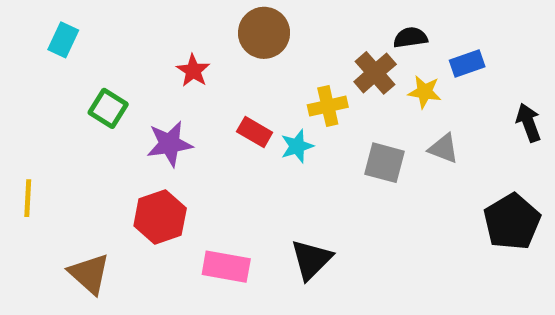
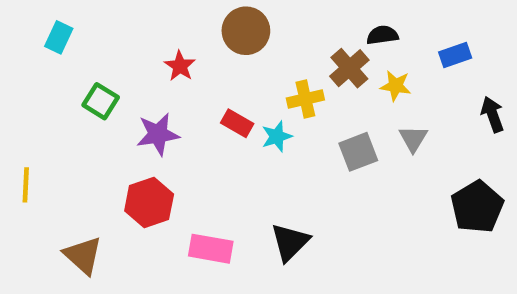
blue rectangle: (467, 64) -> (455, 55), moved
gray triangle: (444, 149) -> (413, 139), turned 40
gray square: (384, 163) -> (358, 152), turned -36

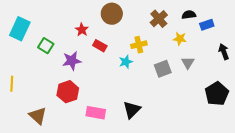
black semicircle: (382, 35) -> (189, 15), moved
cyan rectangle: (59, 37) -> (20, 29), moved, size x1.6
brown cross: (349, 68) -> (159, 19), moved
red rectangle: (237, 123) -> (100, 46), moved

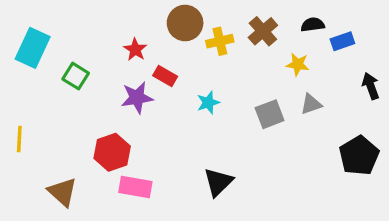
yellow cross: (139, 45) -> (220, 41), moved
purple star: (72, 61) -> (137, 98), moved
gray triangle: (188, 63) -> (311, 104), turned 40
pink rectangle: (96, 113) -> (135, 187), moved

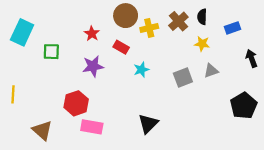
black semicircle: (313, 25) -> (202, 17), moved, turned -80
green square: (76, 76) -> (51, 52), turned -30
red rectangle: (165, 76) -> (121, 47), moved

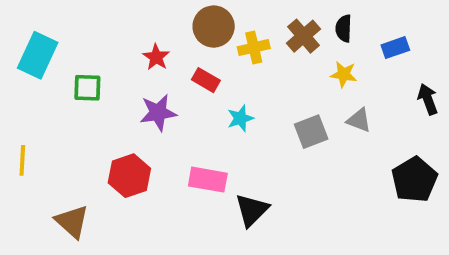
gray triangle: (211, 71) -> (359, 120), turned 40
pink rectangle: (92, 127) -> (208, 180), moved

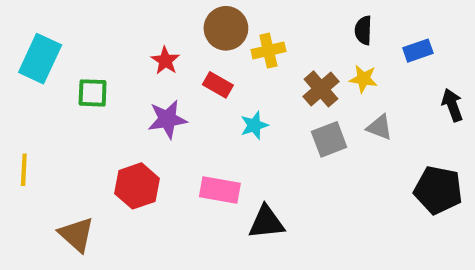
brown cross: (303, 36) -> (321, 89), moved
black pentagon: (414, 180) -> (438, 190), turned -30
black triangle: (252, 210) -> (266, 222), turned 39

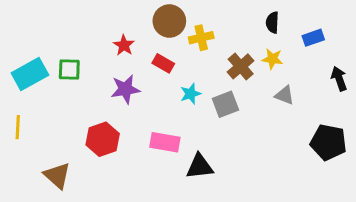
cyan rectangle: (40, 59) -> (30, 74), moved, turned 36
gray square: (329, 139) -> (225, 104), moved

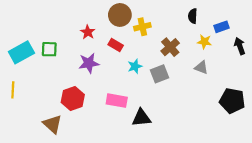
yellow star: (272, 59) -> (204, 42), moved
black arrow: (339, 79) -> (240, 46), moved
brown triangle: (57, 176) -> (52, 124), moved

